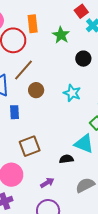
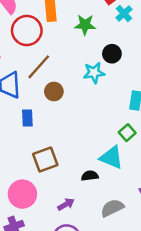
green star: (61, 35) -> (85, 25), turned -30
cyan star: (72, 93) -> (94, 73), moved, turned -30

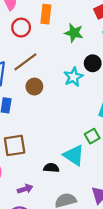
red circle: (27, 31) -> (21, 28), size x0.7
cyan star: (94, 73) -> (73, 77), turned -30

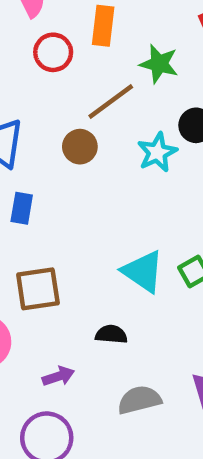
brown line: (25, 62) -> (111, 101), moved
brown circle: (34, 87) -> (80, 147), moved
cyan triangle: (74, 155) -> (143, 271), moved

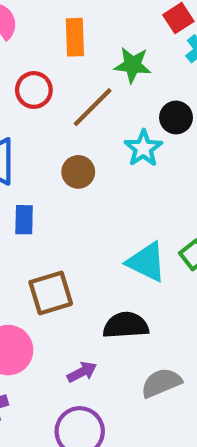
red circle: (53, 52) -> (34, 90), moved
brown circle: (80, 147) -> (78, 172), moved
black semicircle: (111, 334) -> (126, 325), size x1.5

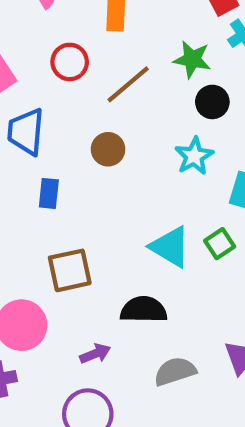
green star: (133, 65) -> (192, 59), moved
cyan star: (143, 148) -> (194, 156), moved

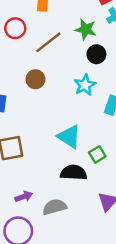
green square: (220, 244) -> (97, 154), moved
black semicircle: (144, 310) -> (74, 173), moved
gray semicircle: (175, 371) -> (54, 207), moved

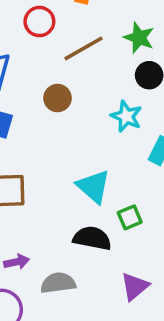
cyan star: (85, 85) -> (126, 116), turned -30

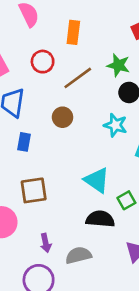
purple arrow: (17, 262) -> (46, 243), turned 96

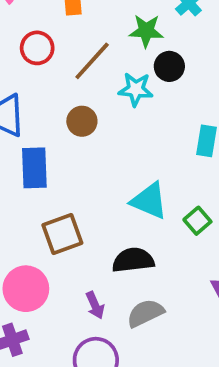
cyan star: (115, 125) -> (136, 89), moved
blue rectangle: (24, 142) -> (34, 168), size x1.5
black semicircle: (100, 219) -> (133, 260), moved

